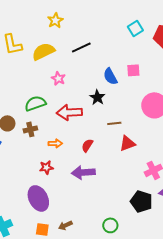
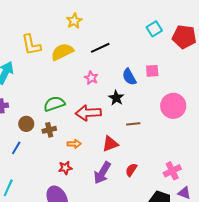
pink star: (58, 78) -> (91, 78), moved
red triangle: (127, 143) -> (110, 144), moved
red semicircle: (87, 145) -> (131, 170), moved
purple arrow: (83, 172) -> (102, 173), turned -55

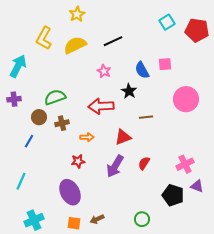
yellow star: (74, 21) -> (77, 14), moved
yellow L-shape: (31, 45) -> (44, 38), turned 40
green semicircle: (54, 104) -> (55, 97), moved

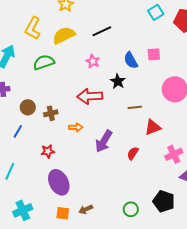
green semicircle: (55, 97) -> (44, 62), moved
red triangle: (123, 137) -> (153, 127), moved
red star: (78, 161) -> (48, 151), moved
purple arrow: (115, 166) -> (104, 141), moved
black pentagon: (173, 195) -> (164, 201), moved

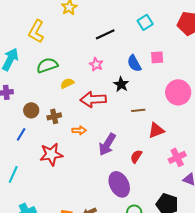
cyan square: (156, 12) -> (145, 22), moved
yellow semicircle: (64, 35) -> (67, 83), moved, size x0.6
red star: (48, 151) -> (51, 154), size x1.6
purple ellipse: (59, 182) -> (119, 184), moved

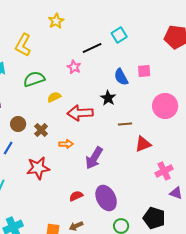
cyan square: (145, 22) -> (119, 35), moved
pink star: (96, 64) -> (74, 67), moved
brown cross: (54, 116) -> (41, 130), turned -32
red semicircle: (136, 156) -> (76, 196), moved, turned 32

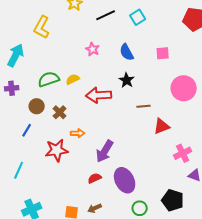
black line: (92, 48) -> (106, 15), moved
blue semicircle: (121, 77) -> (127, 52), moved
green semicircle: (34, 79) -> (49, 79), moved
orange arrow: (66, 144) -> (78, 133), moved
purple arrow: (94, 158) -> (105, 151), moved

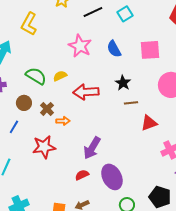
pink star: (93, 49) -> (80, 46), size x1.6
pink square: (163, 53) -> (150, 50), size x1.5
green semicircle: (49, 79) -> (36, 76), turned 50
black star: (127, 80) -> (123, 83), moved
orange arrow: (78, 133) -> (63, 121), moved

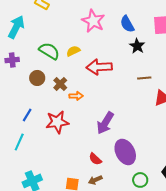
black star: (123, 83) -> (137, 46), moved
blue line: (14, 127) -> (27, 115), moved
red semicircle: (82, 175) -> (95, 159), moved, turned -112

